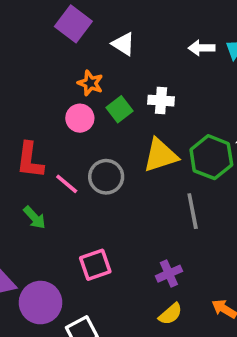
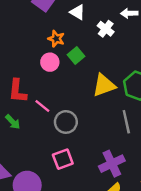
white cross: (161, 101) -> (106, 29), moved, turned 35
gray circle: (106, 177) -> (66, 122), moved
green arrow: (34, 218) -> (13, 122), moved
purple cross: (169, 274) -> (112, 164), size x1.5

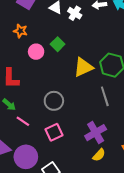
white cross: (106, 29) -> (75, 13), moved
orange star: (56, 39) -> (20, 31), moved
pink line: (42, 106) -> (23, 121), moved

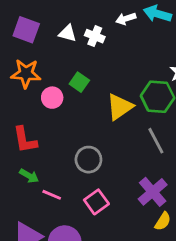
orange star: (20, 31) -> (26, 74), size x1.5

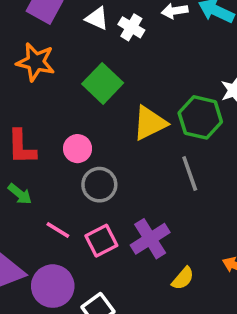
green square: (79, 82) -> (103, 83), size x1.5
pink circle: (52, 98) -> (78, 149), moved
purple cross: (153, 192) -> (150, 239), moved
pink line: (52, 195) -> (58, 230), moved

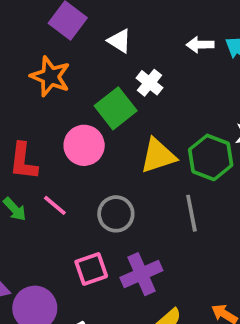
white cross: (131, 27) -> (149, 83), moved
pink circle: (78, 149) -> (84, 145), moved, size x1.4
gray circle: (99, 185) -> (116, 214), moved
pink line: (58, 230) -> (55, 205), moved

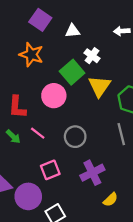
white triangle: (119, 41) -> (73, 31), turned -35
yellow triangle: (158, 156) -> (99, 86), moved, turned -35
pink square: (91, 269) -> (50, 170), moved

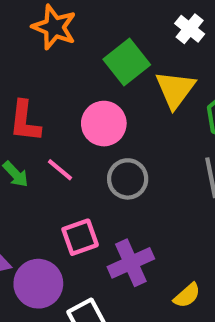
white cross: (92, 56) -> (190, 29), moved
pink circle: (54, 96) -> (104, 124), moved
purple cross: (92, 173) -> (131, 263), moved

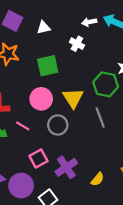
green square: (127, 62) -> (48, 66), turned 35
yellow triangle: (175, 89) -> (73, 98), moved

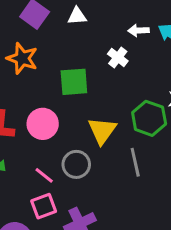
white triangle: (44, 28) -> (77, 16), moved
pink circle: (41, 99) -> (43, 124), moved
pink line: (23, 126) -> (44, 175), moved

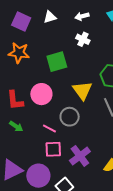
white arrow: (138, 30) -> (82, 16), moved
pink square: (44, 206) -> (53, 149), turned 30

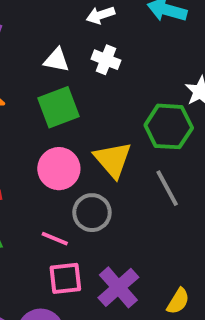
white triangle: (50, 17) -> (57, 60), moved, turned 32
pink circle: (41, 94) -> (59, 169), moved

